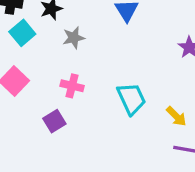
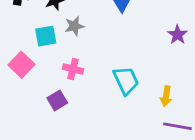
cyan square: (22, 33) -> (46, 36), moved, turned 30
yellow arrow: (176, 116) -> (166, 96), turned 54

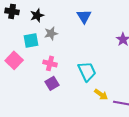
yellow arrow: (166, 96) -> (101, 94), moved, turned -64
purple square: (57, 100) -> (52, 83), moved

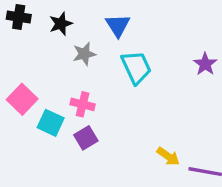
blue triangle: (84, 16) -> (118, 25), moved
cyan square: (31, 40) -> (51, 123), moved, turned 35
cyan trapezoid: (87, 71) -> (136, 67), moved

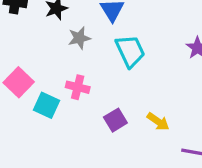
purple square: (86, 138) -> (115, 120), moved
yellow arrow: (168, 156) -> (158, 122), moved

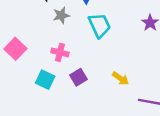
cyan square: (46, 105) -> (45, 80), moved
purple square: (115, 120) -> (78, 77), moved

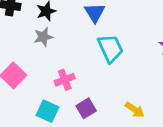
gray star: (61, 15) -> (43, 37), moved
pink cross: (60, 52) -> (65, 80), turned -35

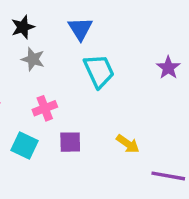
gray star: (43, 37) -> (33, 59), moved, turned 30
purple square: (86, 108) -> (70, 142), turned 30

